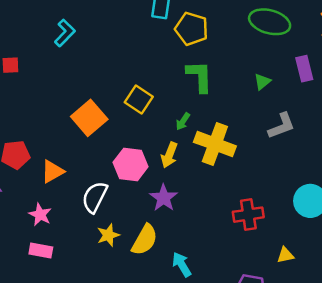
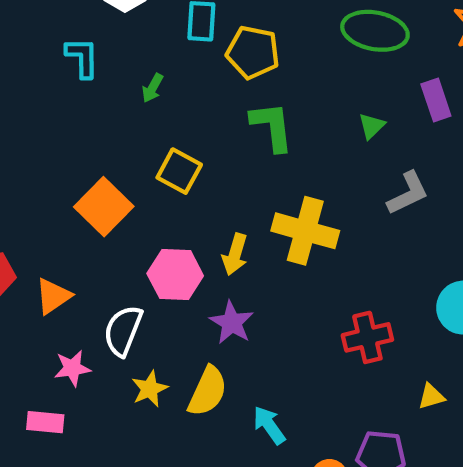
cyan L-shape: (65, 33) -> (82, 58), moved, turned -40
green arrow: (183, 121) -> (153, 88), moved
pink star: (40, 215) -> (72, 368), moved, turned -30

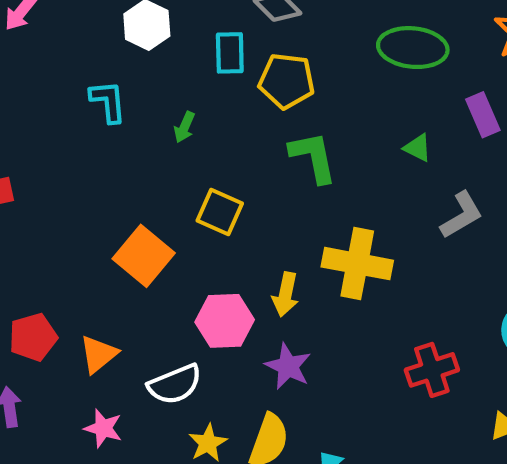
green triangle: (372, 126) -> (418, 148), turned -44
white semicircle: (123, 331) -> (175, 384), turned -129
pink star: (72, 368) -> (103, 428), moved, turned 30

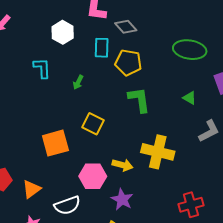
orange square: (144, 256) -> (55, 143), turned 32
yellow arrow: (286, 294) -> (123, 165), turned -90

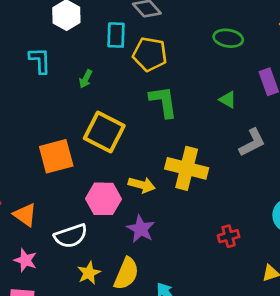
green ellipse: (190, 50) -> (228, 38), size x0.7
yellow square: (93, 124) -> (104, 132), size x1.4
orange triangle: (31, 189) -> (25, 215), turned -48
red cross: (191, 205) -> (229, 236), size x0.7

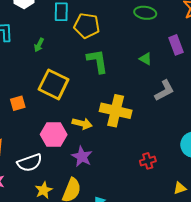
orange square: (56, 156) -> (18, 103), size x0.6

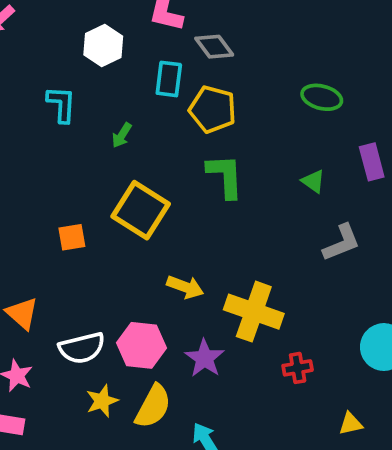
yellow cross: (116, 111) -> (254, 312), moved
pink hexagon: (54, 135) -> (142, 345), moved
purple star: (82, 157) -> (204, 358), moved

